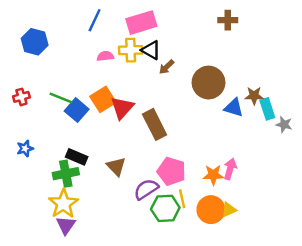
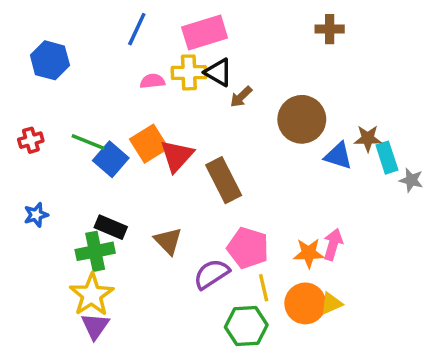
green hexagon: (165, 208) -> (246, 326), moved

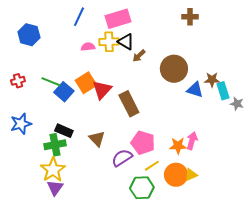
blue star: (36, 215) -> (21, 124), size x1.5
yellow line: (264, 288) -> (152, 166), turned 70

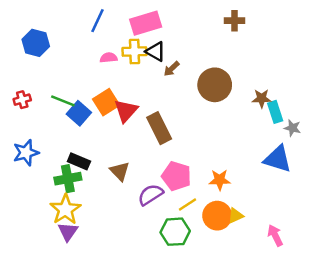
blue triangle: (195, 90) -> (278, 159), moved, size x1.4
pink arrow: (192, 141) -> (275, 235), moved, turned -42

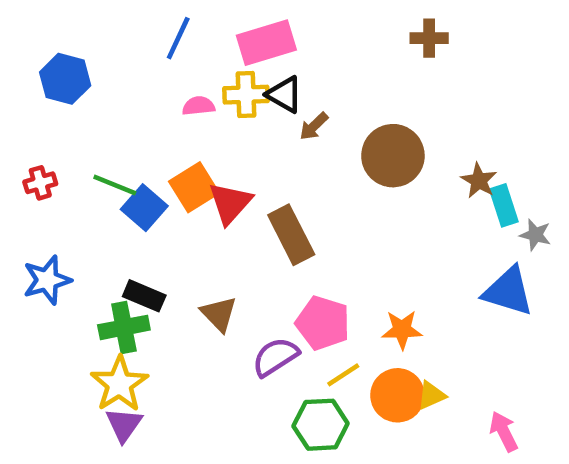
brown star: (262, 98) -> (479, 181), turned 30

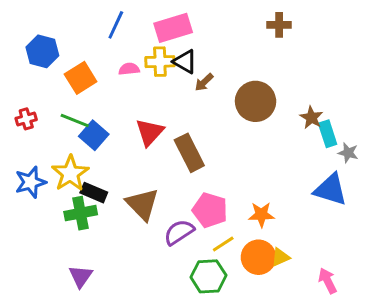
orange square: (194, 187) -> (81, 78), moved
brown triangle: (219, 314) -> (142, 204), size x1.4
yellow star: (119, 384) -> (70, 173), moved

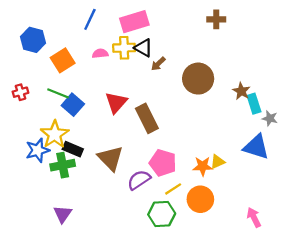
blue star: (31, 182) -> (38, 150), moved
yellow triangle: (281, 257) -> (217, 162), moved

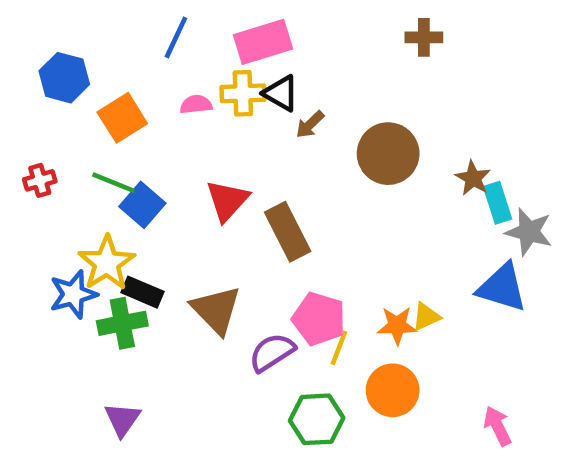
gray star: (270, 118) -> (529, 232), size x1.5
yellow line: (173, 189) -> (339, 348), moved, turned -36

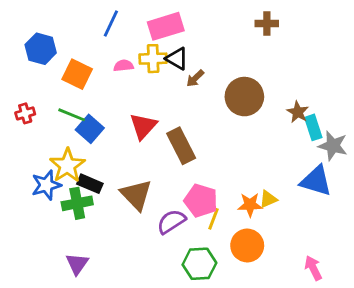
orange square: (122, 118) -> (77, 74), turned -32

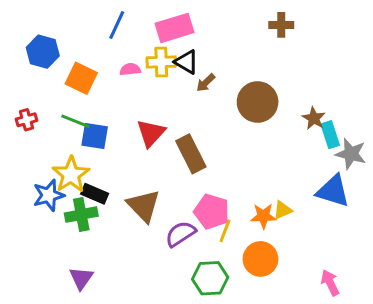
blue square: (90, 129) -> (95, 136), turned -32

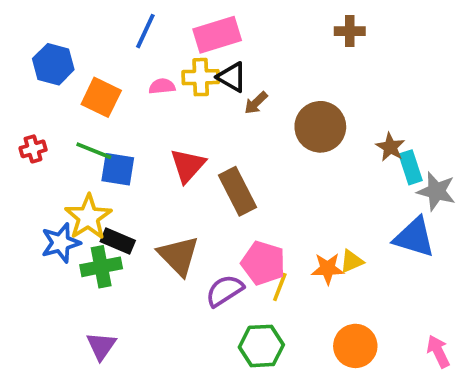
orange circle: (260, 259) -> (355, 346), moved
pink arrow: (330, 283) -> (438, 351), moved

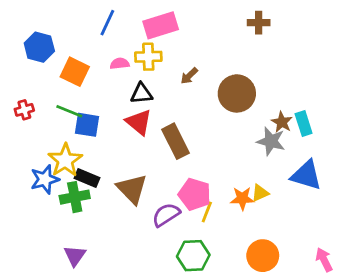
black triangle: (232, 77) -> (141, 93), moved, turned -35
brown star: (390, 147) -> (282, 122), moved
red triangle: (188, 165) -> (139, 122), turned -32
gray star: (436, 191) -> (271, 141), moved

